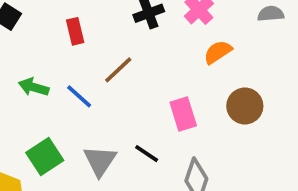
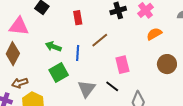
blue line: (79, 96) -> (78, 53), turned 49
pink rectangle: (183, 114) -> (122, 65), moved
green square: (45, 156) -> (59, 72), moved

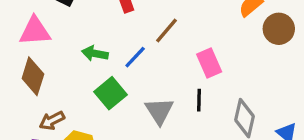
blue line: (78, 53) -> (135, 57), turned 49
brown circle: (167, 64) -> (279, 29), moved
black line: (112, 86) -> (199, 100), turned 64

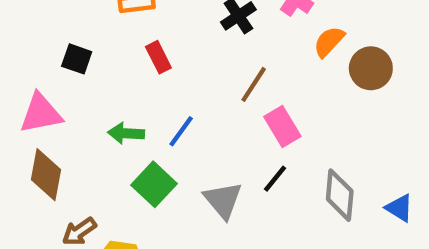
brown line: (166, 30) -> (254, 84), moved
black line: (199, 100) -> (275, 179), turned 45

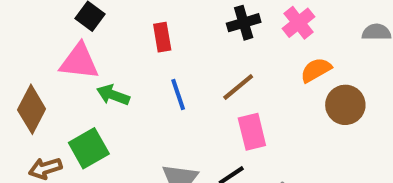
pink triangle: (41, 113) -> (79, 62), moved
blue line: (181, 131) -> (178, 94), moved, turned -72
green square: (154, 184) -> (89, 148), moved

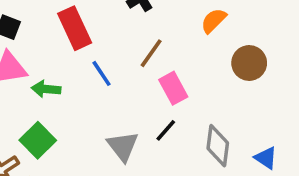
red rectangle: (162, 37) -> (75, 28), size x1.6
brown circle: (345, 105) -> (249, 63), moved

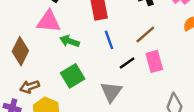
black line: (166, 130) -> (127, 63), moved
green square: (38, 140) -> (73, 76), moved

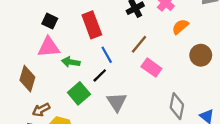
pink rectangle: (154, 61) -> (151, 68), turned -30
black line: (127, 63) -> (100, 75), moved

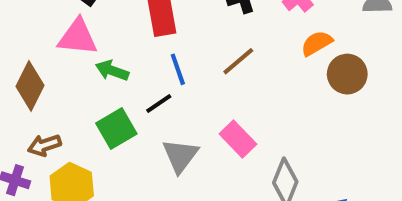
brown circle: (201, 55) -> (347, 74), moved
pink rectangle: (151, 68) -> (238, 139), moved

